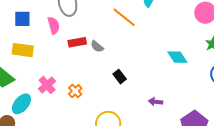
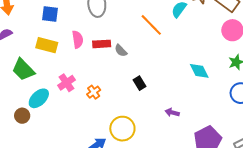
pink semicircle: (54, 25) -> (78, 39), moved

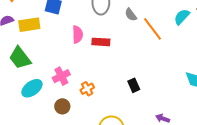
yellow rectangle: (47, 45) -> (29, 25), moved, turned -30
gray semicircle: (121, 51) -> (131, 15), moved
brown circle: (22, 116) -> (62, 106), moved

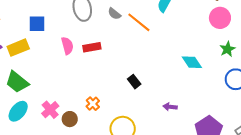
pink cross: (61, 76) -> (50, 110), moved
cyan ellipse: (32, 88) -> (18, 111), moved
orange cross: (87, 89) -> (93, 104), moved

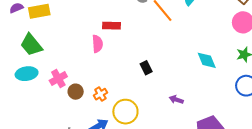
pink semicircle: (67, 46) -> (97, 44), moved
orange cross: (93, 104) -> (100, 94), moved
cyan ellipse: (18, 111) -> (27, 74), turned 30

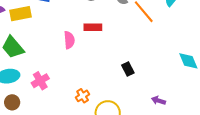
pink semicircle: (97, 44) -> (69, 40), moved
brown circle: (76, 92) -> (12, 102), moved

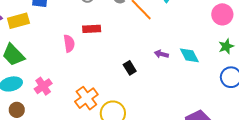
orange cross: (83, 96) -> (86, 98), size x1.6
purple arrow: (158, 101) -> (161, 54), moved

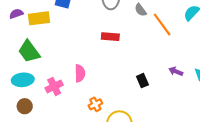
pink semicircle: (69, 43) -> (80, 73), moved
orange cross: (86, 98) -> (95, 104), size x0.6

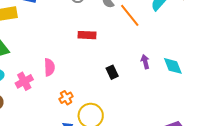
red rectangle: (110, 37) -> (87, 35), moved
purple arrow: (176, 71) -> (145, 62), turned 56

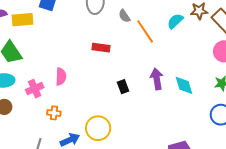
purple arrow: (145, 62) -> (157, 79), size x1.5
orange cross: (66, 98) -> (54, 113), moved, turned 32

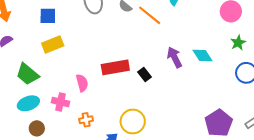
yellow rectangle: (22, 20) -> (53, 45), moved
red rectangle: (101, 48) -> (115, 67), moved, size x1.5
pink cross: (35, 89) -> (60, 102), turned -36

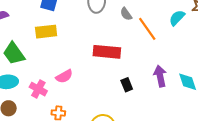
red rectangle: (115, 67) -> (107, 52), moved
pink semicircle: (82, 83) -> (64, 76), turned 60

